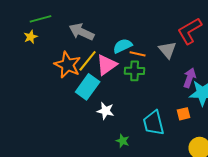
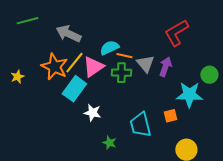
yellow star: (31, 37) -> (17, 77), moved
gray triangle: (168, 50) -> (145, 64), moved
purple arrow: (190, 78) -> (165, 67), moved

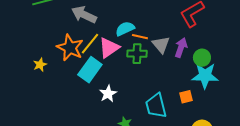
green circle: (209, 75) -> (202, 58), moved
yellow star: (17, 77) -> (40, 65), moved
white star: (92, 113) -> (108, 94), turned 30

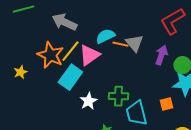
gray triangle: (161, 45) -> (134, 43), moved
green cross: (137, 54) -> (118, 96), moved

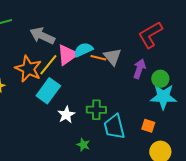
pink triangle: (89, 55) -> (67, 55), moved
orange square: (166, 104) -> (148, 126), moved, turned 32

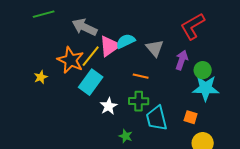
orange line: (98, 58) -> (141, 76), moved

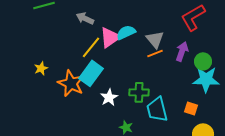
gray arrow: (85, 27) -> (85, 18), size x0.7
orange star: (71, 60) -> (71, 83), moved
orange line: (141, 76) -> (155, 53), moved, turned -35

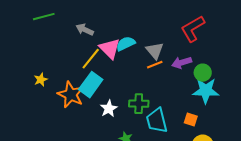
pink triangle: (110, 37) -> (110, 49), turned -40
purple arrow: (182, 51) -> (182, 63), turned -126

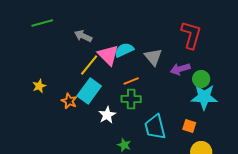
red L-shape: (193, 29) -> (191, 35), turned 136
orange line: (155, 65) -> (131, 81), moved
orange star: (71, 95) -> (69, 101), size x0.6
green cross: (139, 104) -> (131, 99), moved

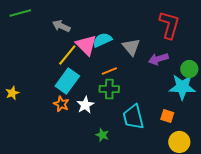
green circle: (201, 79) -> (189, 69), moved
yellow star: (39, 86) -> (12, 93), moved
orange star: (69, 101) -> (61, 104), moved

